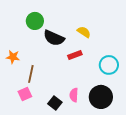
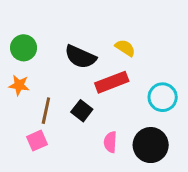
green circle: (35, 21) -> (24, 48), moved
red rectangle: (75, 55) -> (112, 82), size x1.5
black square: (55, 103) -> (82, 111), moved

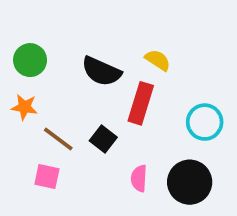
red rectangle: (112, 82) -> (141, 103), turned -52
brown line: (46, 111) -> (58, 139), turned -65
pink square: (37, 141) -> (47, 176), turned 36

